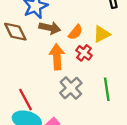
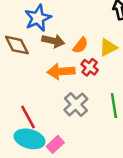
orange arrow: (57, 57) -> (61, 71), turned -90

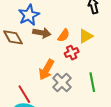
red cross: (90, 67) -> (72, 53), turned 32
orange arrow: (61, 71) -> (46, 70), moved, turned -55

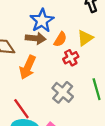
blue star: (29, 15) -> (42, 21), moved
orange arrow: (46, 70) -> (28, 67), moved

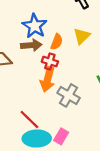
red cross: (71, 58) -> (50, 62), moved, turned -35
orange arrow: (28, 67) -> (48, 79), moved

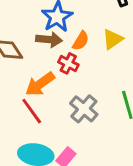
orange arrow: (48, 79) -> (40, 84), moved, turned 30
red line: (29, 119) -> (32, 111), moved

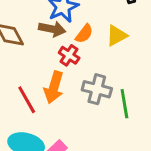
orange arrow: (40, 84) -> (54, 87), moved, turned -44
gray cross: (84, 109) -> (97, 89), moved, turned -32

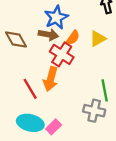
red cross: (69, 55) -> (62, 54), size x1.5
gray cross: (97, 89) -> (94, 111), moved

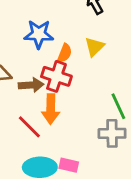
blue star: (56, 17) -> (39, 34), turned -30
brown arrow: (48, 35) -> (31, 85), moved
pink rectangle: (54, 127) -> (69, 165), turned 72

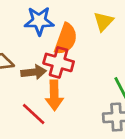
yellow triangle: (94, 47) -> (103, 21), moved
orange semicircle: (65, 53) -> (66, 39), size x1.6

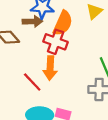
brown arrow: (34, 72) -> (32, 21), moved

